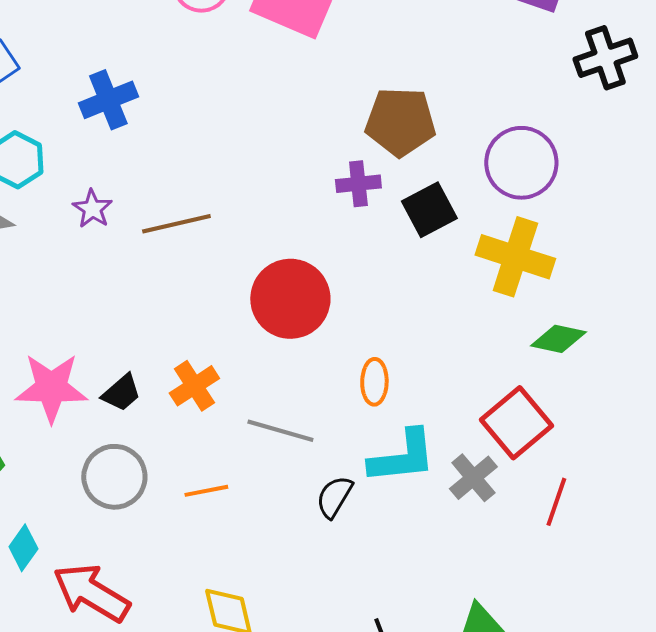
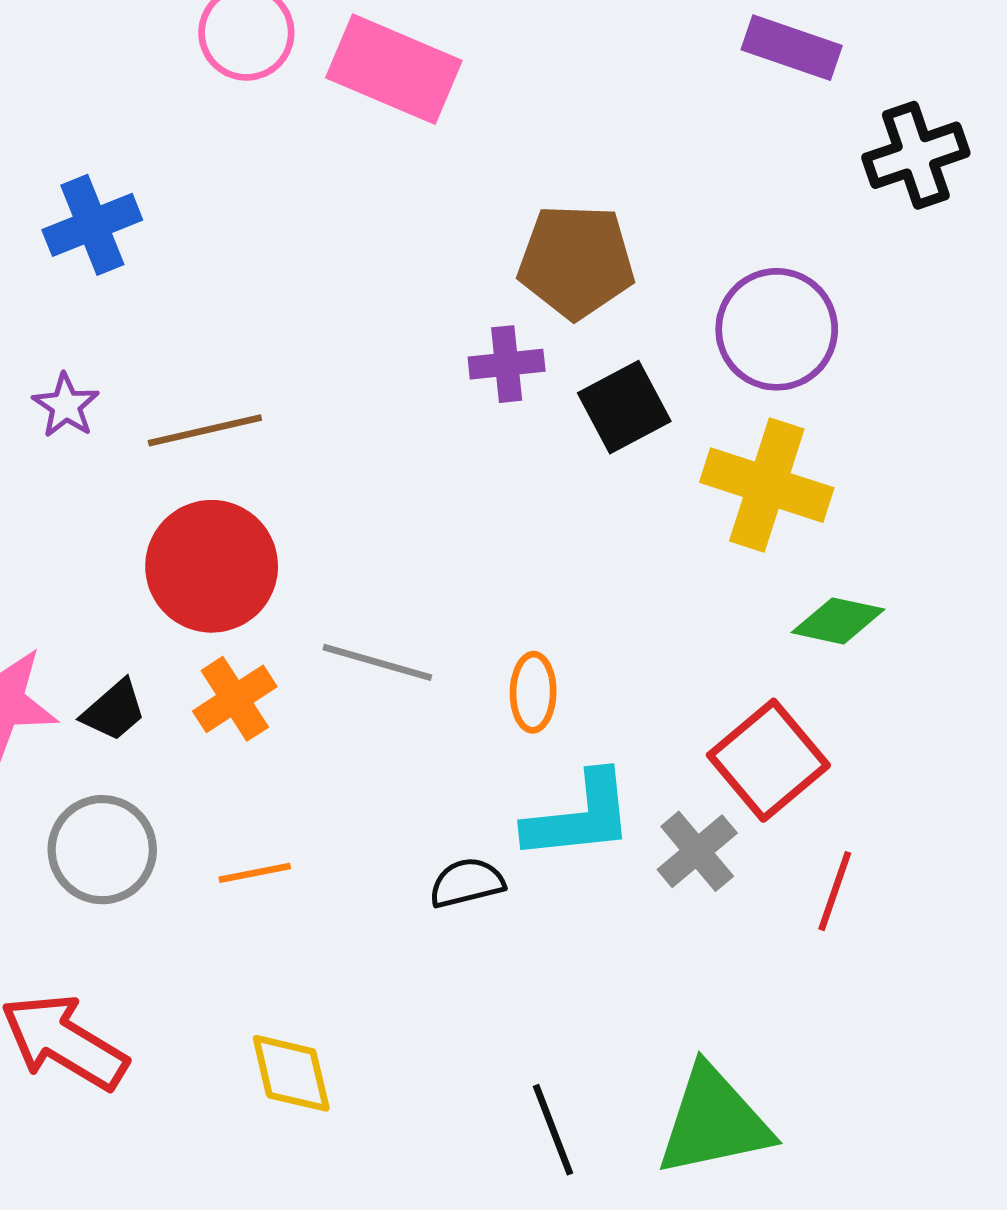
red circle: (290, 299) -> (212, 566), moved
gray line: (280, 431) -> (377, 662), moved
black semicircle: (334, 497) -> (467, 883), turned 45

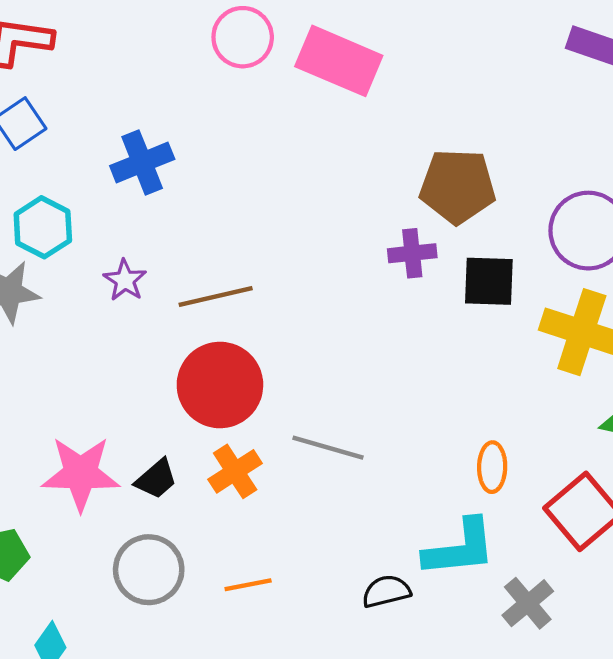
black square: (624, 407) -> (489, 281), turned 30
orange ellipse: (533, 692) -> (492, 467), moved
gray cross: (697, 851) -> (528, 603), moved

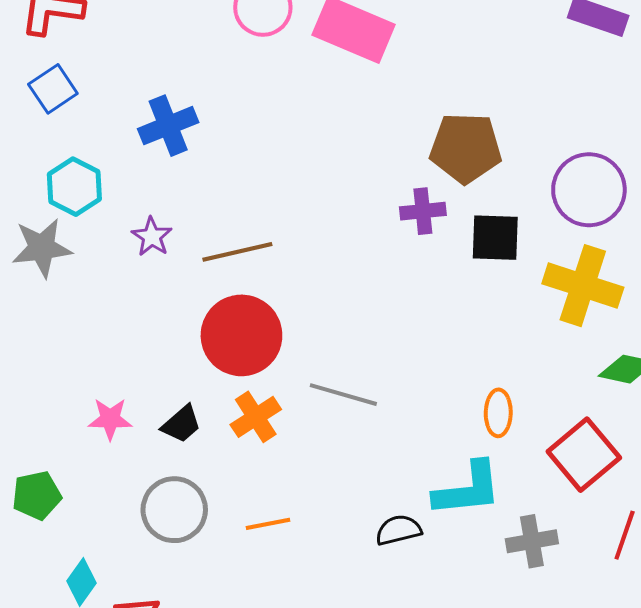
pink star: (81, 474) -> (110, 419), size x0.6
gray cross: (528, 603) -> (532, 541), turned 30

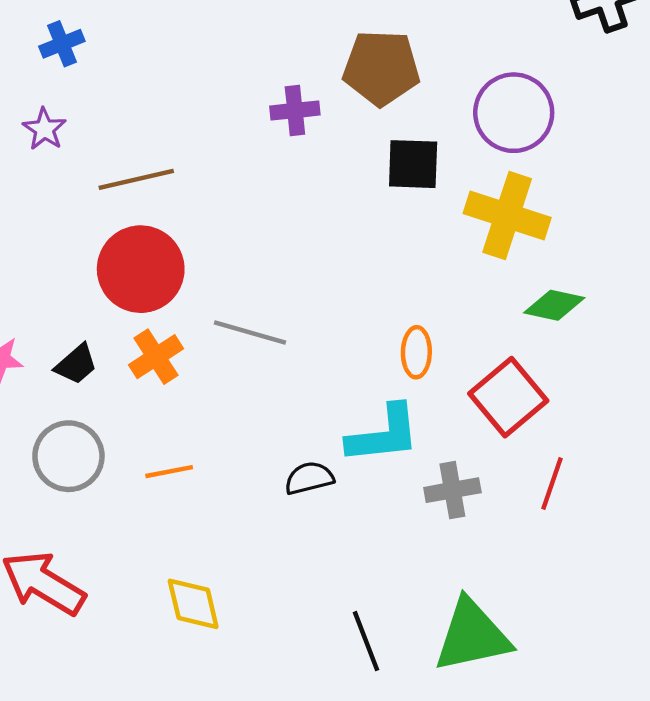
blue cross: (168, 126) -> (62, 44), size x0.7
purple cross: (423, 211) -> (295, 110), moved
purple star: (152, 237) -> (44, 129), moved

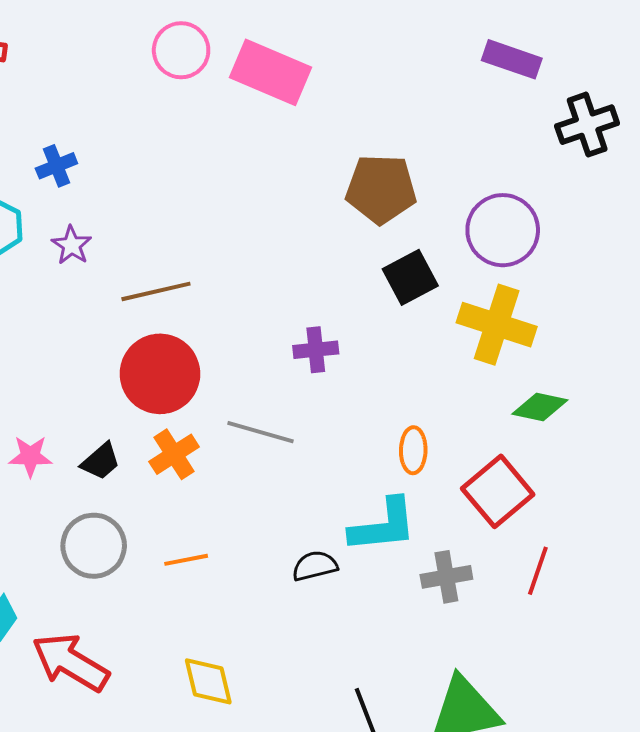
blue cross: (62, 44) -> (56, 166), moved
purple cross: (295, 110) -> (316, 350), moved
black square: (413, 164) -> (410, 277), turned -30

